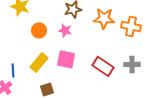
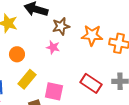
orange circle: (39, 30) -> (17, 54), moved
pink square: (66, 59) -> (54, 91), moved

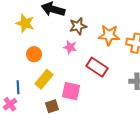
red rectangle: (91, 83) -> (97, 67), moved

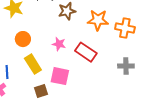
pink star: (70, 47) -> (59, 44), moved
yellow rectangle: (44, 79) -> (33, 64), turned -72

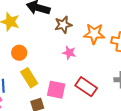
pink star: (59, 44) -> (69, 53), moved
red rectangle: (86, 52) -> (86, 87), moved

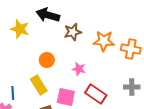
orange circle: (19, 53) -> (47, 60), moved
pink star: (69, 53) -> (79, 69), moved

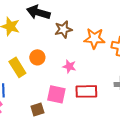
yellow rectangle: (39, 85) -> (17, 67), moved
red rectangle: (96, 94) -> (86, 91), turned -35

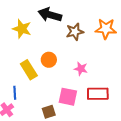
orange star: (94, 38) -> (106, 29), moved

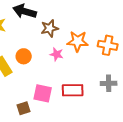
orange star: (106, 29) -> (78, 41), moved
pink star: (81, 69) -> (57, 54), moved

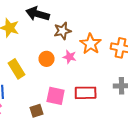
orange star: (78, 41) -> (91, 44), turned 30
orange circle: (24, 56) -> (47, 59), moved

